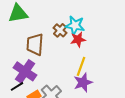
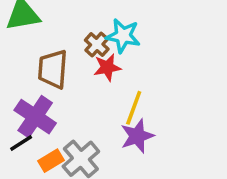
red star: (78, 39) -> (107, 67), moved

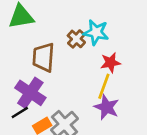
red star: (107, 67) -> (110, 63), moved
purple star: (137, 136) -> (107, 107), turned -30

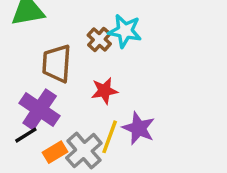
red star: (110, 63) -> (104, 91), moved
yellow line: (104, 86) -> (110, 137), moved

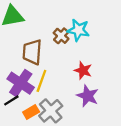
red star: (104, 91) -> (83, 70), moved, turned 30
yellow line: (110, 137) -> (41, 81), moved

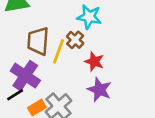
brown cross: (61, 36) -> (75, 40), moved
yellow line: (41, 81) -> (59, 51), moved

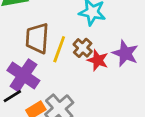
brown cross: (75, 40) -> (83, 48), moved
purple star: (99, 90) -> (125, 53), moved

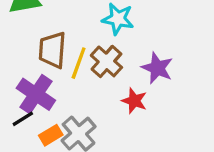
brown cross: (83, 48) -> (106, 61), size x1.4
red star: (98, 60) -> (134, 101), moved

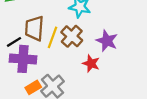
purple cross: (36, 94) -> (23, 59), turned -30
black line: (23, 119) -> (14, 42), moved

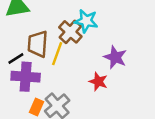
brown cross: (72, 36) -> (70, 32), moved
orange rectangle: (33, 87) -> (36, 107), turned -35

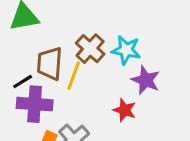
cyan star: (86, 21) -> (126, 50), moved

